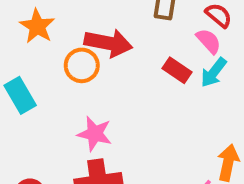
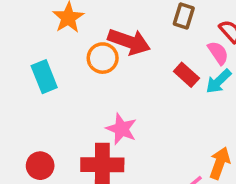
pink star: (95, 134) -> (121, 129), moved

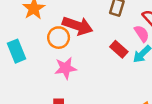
pink star: (121, 129) -> (65, 68), moved, turned -30

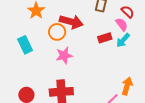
red rectangle: (119, 49) -> (105, 38), turned -56

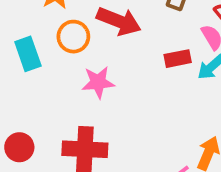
orange circle: (57, 32) -> (73, 37), moved

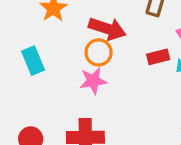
orange circle: (73, 37) -> (99, 52), moved

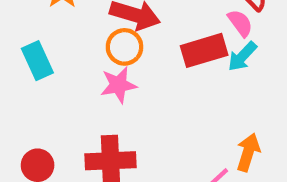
red rectangle: (158, 57) -> (204, 50), size x1.5

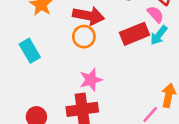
pink star: (118, 85) -> (91, 80), moved

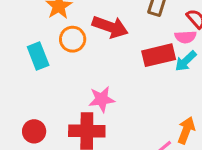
pink semicircle: (155, 14) -> (186, 37), turned 120
orange circle: (84, 37) -> (73, 39), moved

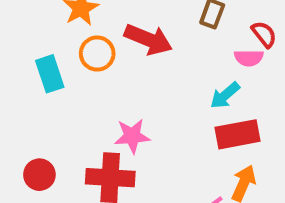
red rectangle: (159, 55) -> (238, 134), moved
cyan arrow: (186, 61) -> (225, 95), moved

